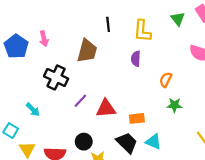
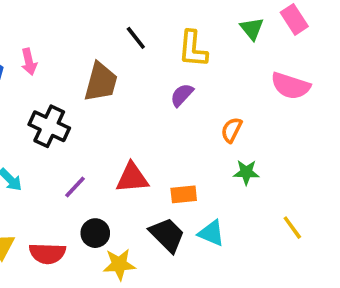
black line: (108, 24) -> (136, 38), turned -32
purple semicircle: (136, 59) -> (182, 95), turned 40
purple line: (80, 101) -> (75, 187), moved

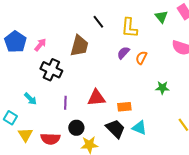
pink arrow: (29, 62) -> (40, 45), moved, turned -128
orange semicircle: (232, 130) -> (141, 58), moved
green star: (246, 172) -> (162, 88), moved
purple line: (75, 187) -> (65, 103), turned -40

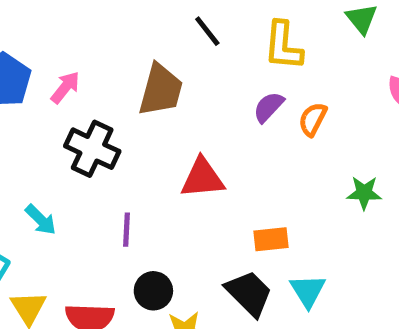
red triangle: (96, 98) -> (202, 178), moved
cyan triangle: (139, 128) -> (308, 291), turned 35

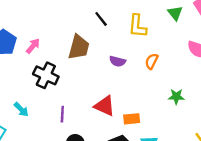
purple semicircle: (269, 107) -> (118, 61), moved, turned -119
red triangle: (202, 178) -> (105, 106), moved, turned 30

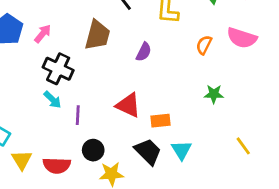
purple semicircle: (118, 61) -> (144, 52), turned -77
orange semicircle: (152, 61) -> (204, 45), moved
cyan arrow: (21, 109) -> (53, 100), moved

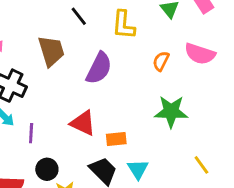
brown trapezoid: (97, 35) -> (51, 51), turned -32
purple semicircle: (144, 52) -> (99, 68), size x1.6
green star: (214, 94) -> (171, 112), size x1.6

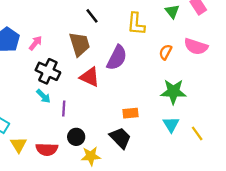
black line: (79, 16) -> (92, 16), moved
red triangle: (83, 123) -> (90, 77), moved
cyan triangle: (138, 169) -> (171, 124), moved

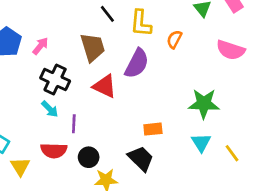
yellow L-shape: (136, 24) -> (141, 23), moved
orange semicircle: (165, 52) -> (174, 39), moved
red semicircle: (47, 149) -> (54, 151), moved

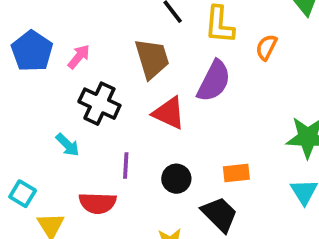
cyan arrow: (50, 109) -> (68, 145), moved
black circle: (89, 157) -> (176, 179), moved

